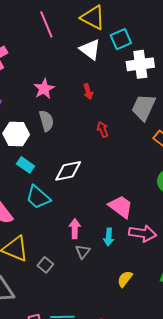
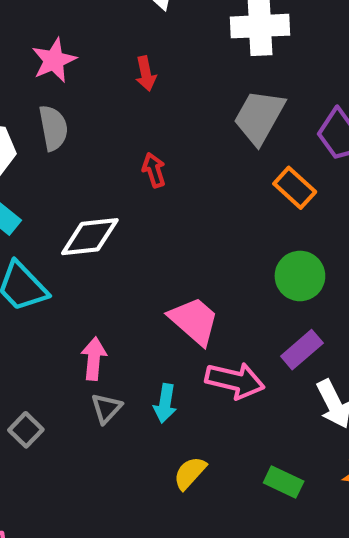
red arrow: (103, 130) -> (154, 170), moved
cyan arrow: (109, 237) -> (165, 403), moved

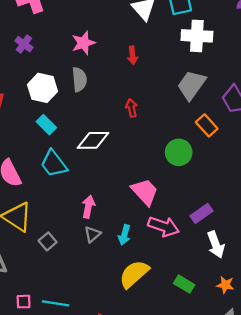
green circle: (300, 276) -> (179, 152), moved
yellow semicircle: (190, 473) -> (134, 274), size x1.6

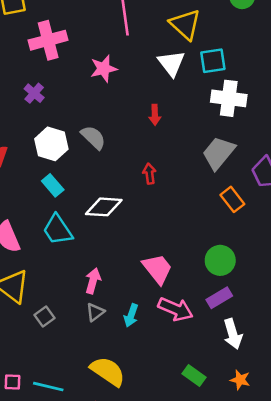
pink star: (83, 43) -> (104, 69), moved
gray semicircle: (79, 79) -> (93, 137), turned -45
green circle: (179, 152) -> (220, 260), moved
yellow semicircle: (134, 274) -> (108, 371), moved, turned 72

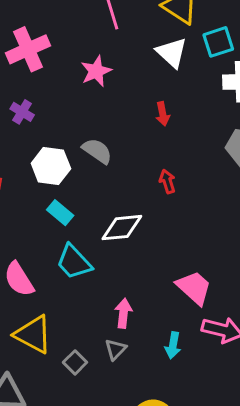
gray triangle: (95, 312) -> (116, 349), moved

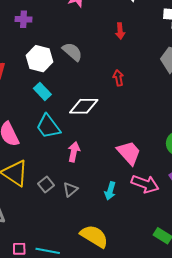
purple cross: (22, 112) -> (24, 19), turned -35
pink arrow: (123, 313) -> (74, 152), moved
gray square: (75, 362) -> (46, 184), moved

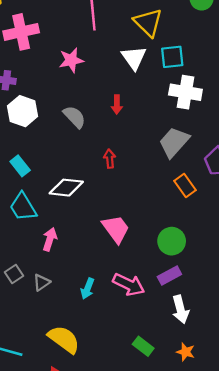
gray semicircle: (72, 52) -> (74, 117), moved
white hexagon: (39, 59) -> (23, 111), moved
pink trapezoid: (129, 153) -> (116, 229), moved

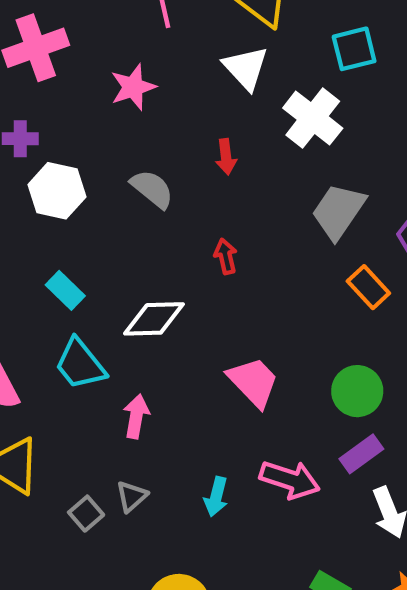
cyan square: (172, 57) -> (354, 49), moved
white cross: (185, 92) -> (313, 118), moved, turned 36
gray square: (14, 274) -> (86, 514), moved

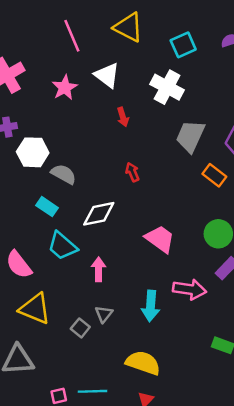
white triangle: (246, 68) -> (107, 75), moved
gray semicircle: (152, 189) -> (64, 174), moved
cyan arrow: (216, 497) -> (151, 306), size x1.4

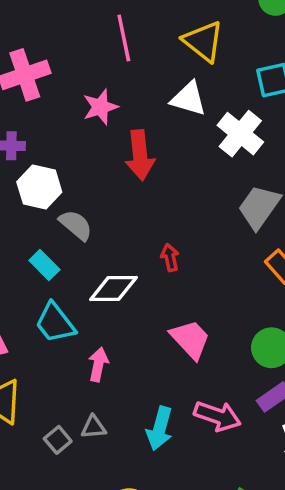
white triangle: (107, 75) -> (189, 99), moved, turned -32
red arrow: (123, 117) -> (140, 155), moved, size x1.8
red arrow: (132, 172) -> (170, 258), moved
gray triangle: (104, 314) -> (94, 427), turned 36

